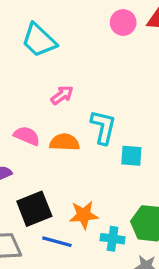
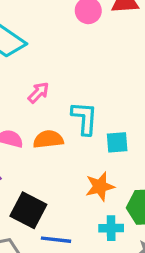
black square: (34, 209) -> (28, 210), turned -32
orange star: (84, 215) -> (100, 186), moved

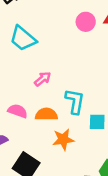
orange star: (100, 186) -> (63, 139), moved

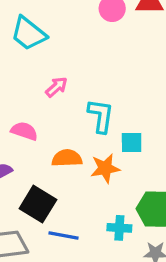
orange semicircle: (46, 114) -> (67, 158), moved
orange star: (63, 139) -> (105, 168), moved

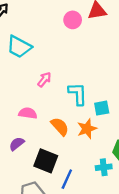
orange semicircle: (67, 158) -> (60, 126), turned 60
blue line: (64, 235) -> (67, 179), turned -66

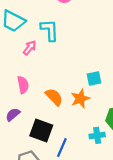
pink arrow: (44, 80) -> (30, 48), moved
cyan L-shape: (78, 94) -> (49, 30), moved
pink semicircle: (28, 113) -> (23, 85), turned 72

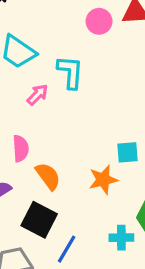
orange semicircle: (54, 97) -> (48, 176), moved

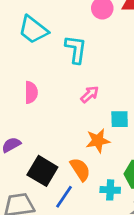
pink arrow: (38, 95) -> (90, 94), moved
pink semicircle: (21, 148) -> (31, 92), moved
orange semicircle: (48, 176) -> (80, 169), moved

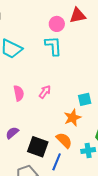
cyan L-shape: (76, 49) -> (53, 46), moved
pink arrow: (90, 94) -> (45, 92), moved

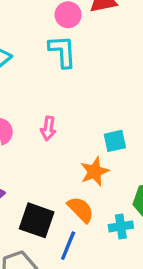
pink arrow: (45, 92) -> (48, 128), turned 152

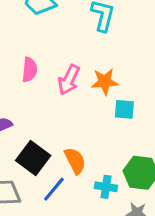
pink arrow: (48, 128) -> (69, 80), size x1.4
orange star: (95, 172) -> (105, 82), moved

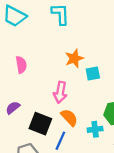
pink arrow: (69, 80) -> (60, 92), moved

